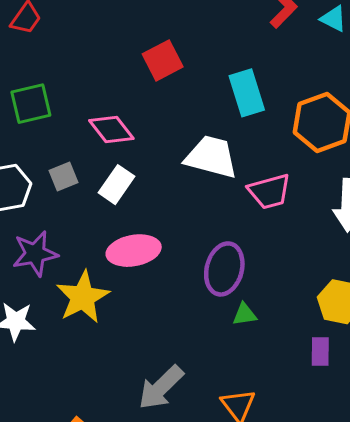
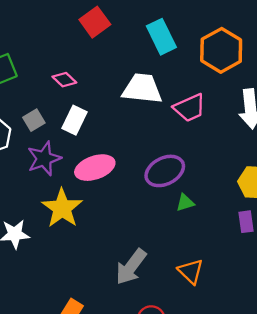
pink diamond: (111, 130) -> (64, 80), size x0.7
purple star: (35, 254) -> (44, 159), moved
purple ellipse: (224, 269) -> (165, 171), turned 57

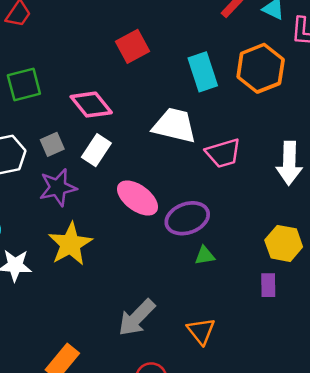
orange hexagon: (221, 50) -> (261, 68), moved
pink diamond: (64, 80) -> (91, 105), size x1.6
pink ellipse: (95, 168) -> (137, 198), moved, turned 48

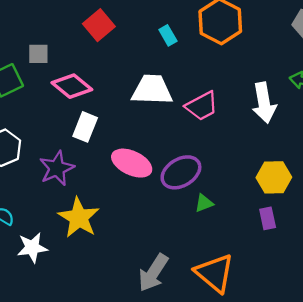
cyan rectangle: (203, 72) -> (168, 35), size x0.6
gray square: (52, 144) -> (38, 54), moved, turned 35
orange triangle: (201, 331) -> (215, 273), size x1.5

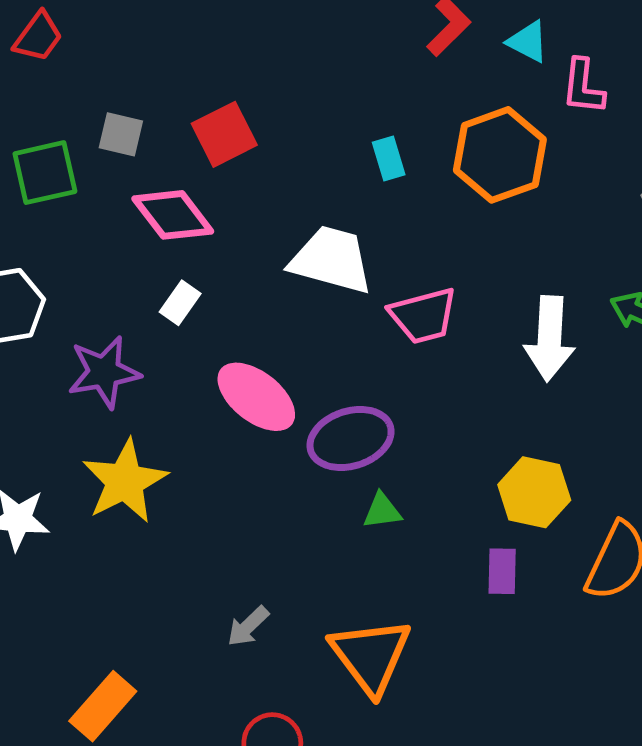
red square: (99, 25) -> (224, 134), moved
white rectangle: (85, 127) -> (180, 303), size x0.7
gray arrow: (153, 273) -> (248, 626), size x0.6

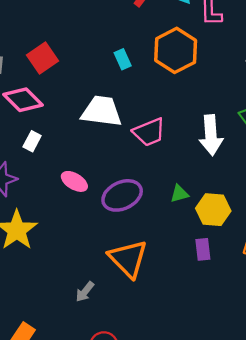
pink ellipse: (256, 397) -> (74, 181), size x0.7
green triangle: (382, 511) -> (179, 194), moved
orange triangle: (371, 656) -> (128, 259), moved

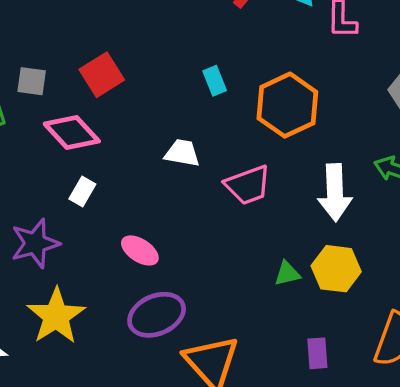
orange hexagon: (176, 50) -> (287, 105), moved
white trapezoid: (102, 111) -> (182, 153), size x0.6
purple ellipse: (122, 195) -> (157, 315), moved
yellow hexagon: (213, 210) -> (336, 269), moved

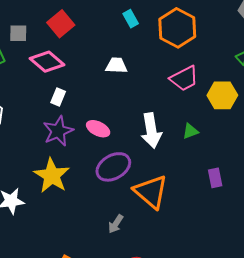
pink trapezoid: (248, 185) -> (184, 79), moved
white arrow: (335, 193) -> (151, 131), moved
purple star: (35, 243) -> (58, 131), moved
yellow hexagon: (336, 269) -> (222, 95), moved

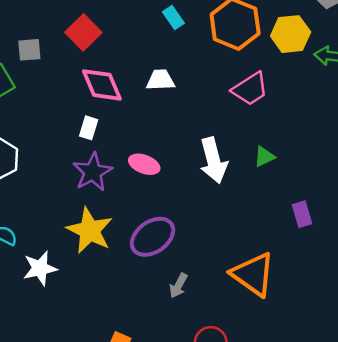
pink diamond: (47, 62) -> (102, 85), moved, turned 32
yellow hexagon: (222, 95) -> (291, 34), moved
purple ellipse: (113, 167) -> (153, 237), moved
orange triangle: (151, 192) -> (253, 274), moved

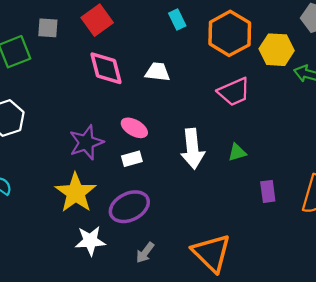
white rectangle: (89, 128) -> (132, 159), moved, turned 48
pink ellipse: (144, 164) -> (134, 128), moved
purple rectangle: (302, 214) -> (268, 191), moved
white star: (40, 268) -> (90, 241), moved

